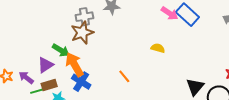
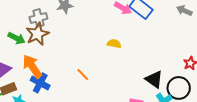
green arrow: (61, 50) -> (17, 38), moved
black triangle: (195, 87) -> (154, 79), turned -30

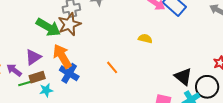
green arrow: (17, 38) -> (48, 27), size x1.4

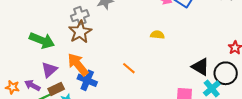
green arrow: (48, 27) -> (42, 40), moved

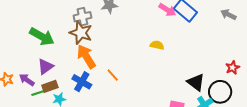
brown star: (80, 32) -> (81, 33), turned -30
orange arrow: (78, 65) -> (86, 57), moved
orange line: (129, 68) -> (113, 75), moved

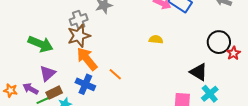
brown star: (81, 33) -> (79, 36), turned -30
black circle: (220, 92) -> (219, 42), moved

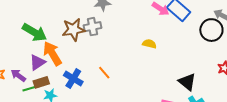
gray cross: (79, 20) -> (92, 27), moved
black circle: (219, 42) -> (211, 30), moved
orange arrow: (87, 59) -> (52, 53), moved

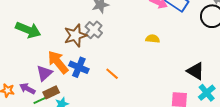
gray cross: (92, 27) -> (94, 30), turned -30
green arrow: (34, 32) -> (28, 30), moved
blue cross: (73, 79) -> (79, 67), moved

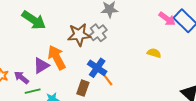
blue cross: (79, 67) -> (97, 68), moved
brown rectangle: (51, 92) -> (83, 88), moved, turned -56

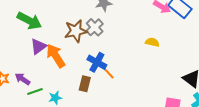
purple triangle: (41, 66) -> (38, 46), moved

